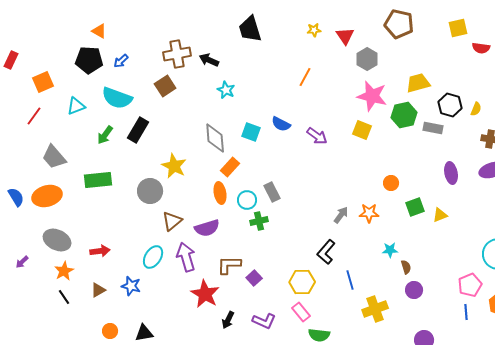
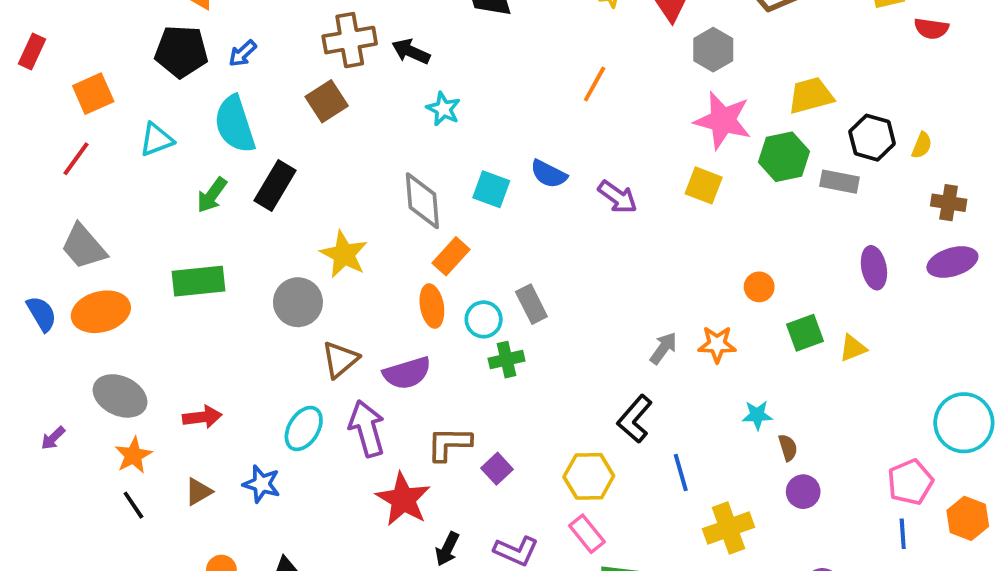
cyan semicircle: (117, 98) -> (235, 124), turned 52
gray trapezoid: (54, 157) -> (84, 247), moved

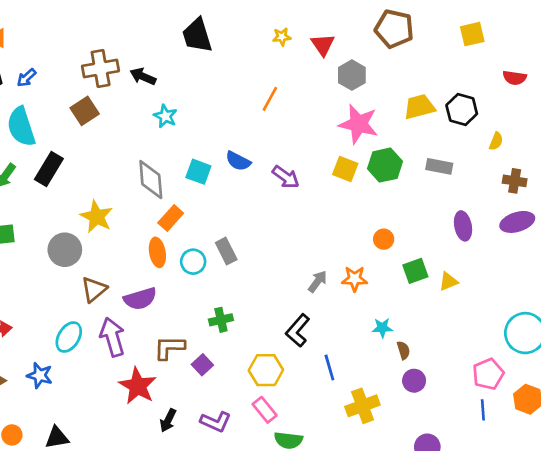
red semicircle: (931, 29) -> (515, 78), moved
black hexagon: (872, 138) -> (462, 109), moved
green hexagon: (784, 157) -> (385, 165), moved
green cross: (507, 360) -> (221, 320), moved

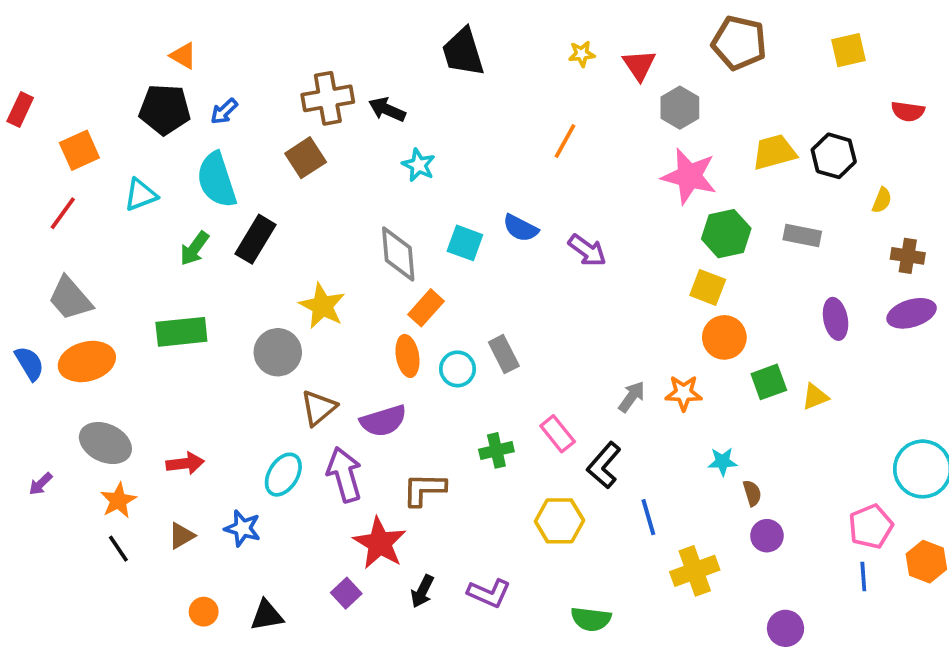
yellow square: (345, 169) -> (708, 287), moved
orange circle: (384, 239) -> (724, 337), size x1.5
purple square: (202, 365) -> (346, 593), moved
pink rectangle: (265, 410) -> (558, 434), moved

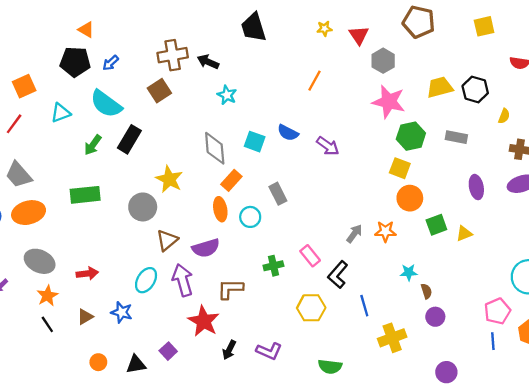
cyan semicircle: (217, 180) -> (106, 104), turned -36
gray rectangle: (504, 354) -> (278, 194), moved
purple square: (346, 593) -> (168, 351), moved

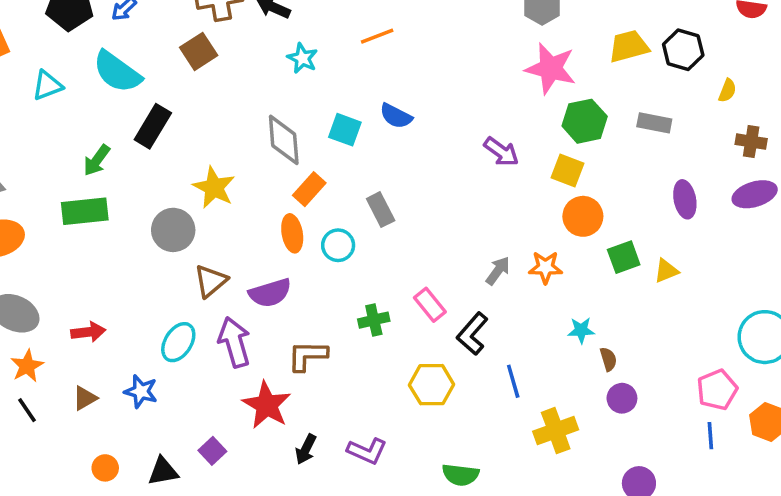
orange line: (314, 81) -> (377, 36), moved, turned 40
green arrow: (93, 145) -> (97, 160), moved
purple arrow: (328, 146) -> (501, 152), moved

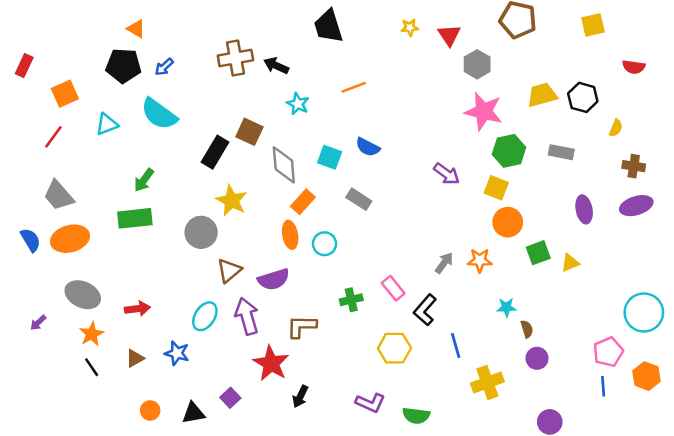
brown square: (199, 51) -> (249, 132), moved, turned -32
black rectangle: (153, 126) -> (215, 152), moved
gray rectangle: (381, 210) -> (359, 199), moved, turned -30
purple L-shape: (367, 451) -> (370, 403), moved

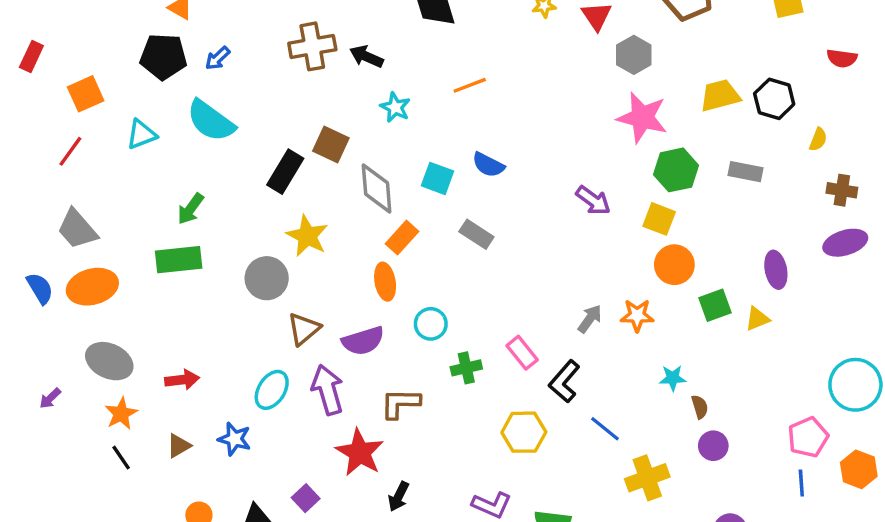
purple ellipse: (584, 209) -> (776, 270), moved
cyan circle: (324, 244) -> (431, 324), moved
blue line: (456, 346) -> (605, 429), turned -35

